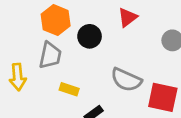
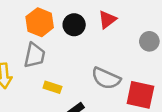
black circle: (90, 36) -> (74, 25), moved

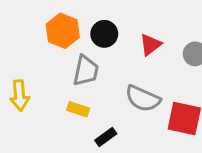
red triangle: (107, 20) -> (150, 45), moved
gray trapezoid: (35, 55) -> (86, 71), moved

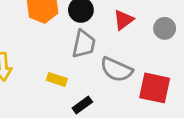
gray trapezoid: (86, 71) -> (84, 44), moved

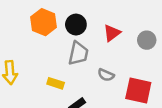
gray semicircle: (116, 70) -> (106, 75), size x0.6

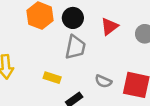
gray semicircle: (106, 75) -> (103, 81), moved

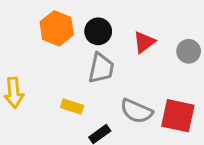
gray semicircle: (103, 81) -> (136, 111), size x1.5

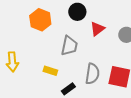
black circle: (98, 31) -> (77, 12), moved
gray semicircle: (136, 111) -> (92, 74), turned -105

